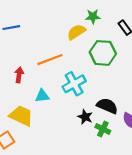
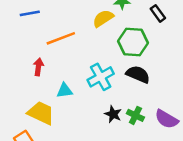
orange line: (50, 60) -> (61, 38), moved
black semicircle: (107, 106) -> (138, 74), moved
green cross: (103, 129) -> (135, 115), moved

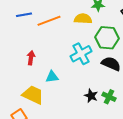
yellow semicircle: (103, 18) -> (83, 19), turned 36
orange line: (61, 38) -> (49, 21), moved
cyan cross: (101, 77) -> (81, 54), moved

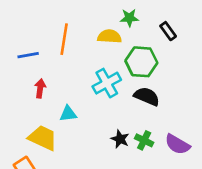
blue line: (24, 15) -> (28, 55), moved
orange line: (49, 21) -> (64, 39), turned -60

